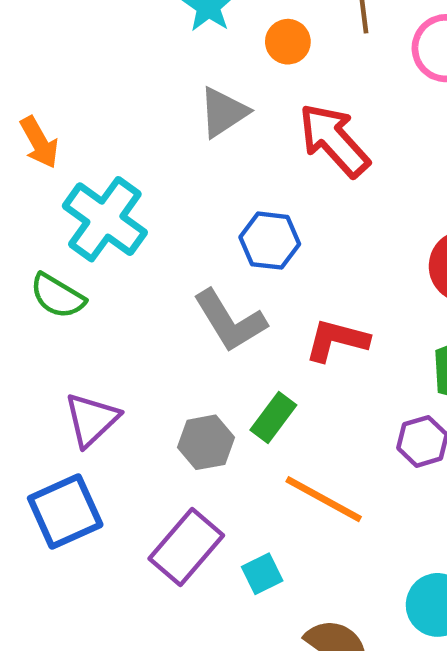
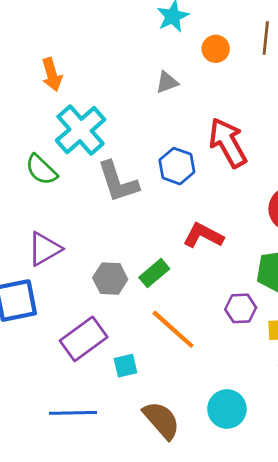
gray triangle: (223, 112) -> (167, 82), size x0.7
red arrow: (334, 140) -> (228, 143), moved
gray L-shape: (230, 321) -> (118, 182), moved

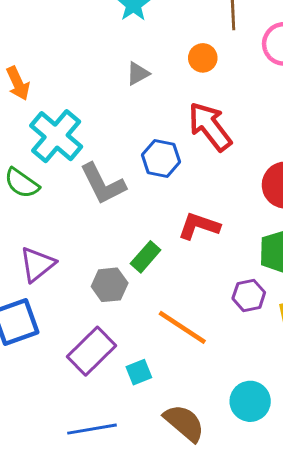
orange circle: (216, 49) -> (203, 58), moved
green rectangle: (154, 273) -> (146, 257), moved

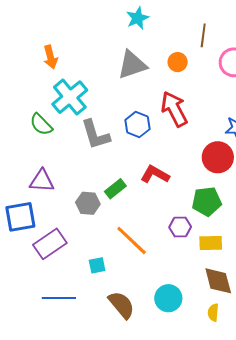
gray triangle: (138, 74) -> (132, 65), size x1.8
purple triangle: (37, 264) -> (42, 181), turned 32
purple rectangle: (91, 351) -> (50, 244), moved

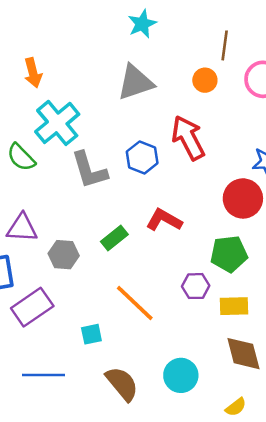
orange circle: (178, 62) -> (205, 80), moved
gray hexagon: (88, 203) -> (64, 255), moved
yellow semicircle: (213, 313) -> (236, 407), moved, turned -132

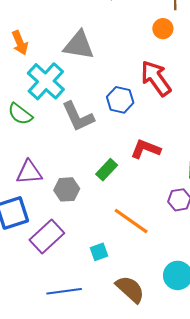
gray triangle: (135, 82) -> (79, 45), moved, turned 36

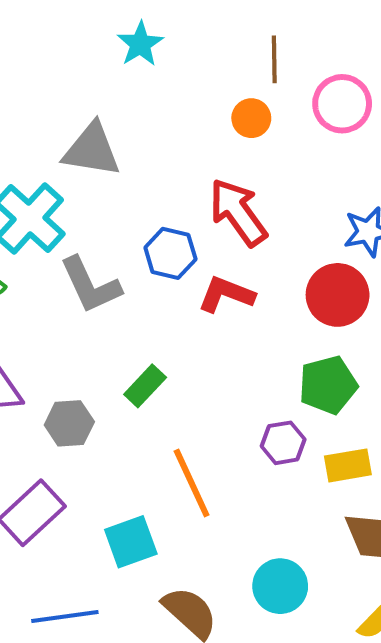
red L-shape: (146, 149) -> (226, 294), moved
orange line: (131, 221) -> (192, 483), turned 30
cyan square: (99, 252) -> (131, 542), size x1.5

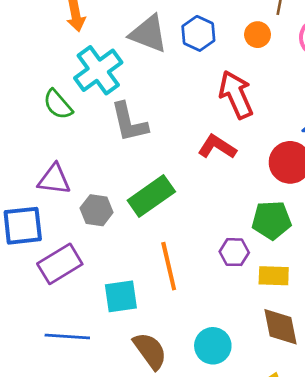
blue hexagon: (170, 253) -> (198, 33), moved
green rectangle: (145, 386) -> (151, 196), size x1.6

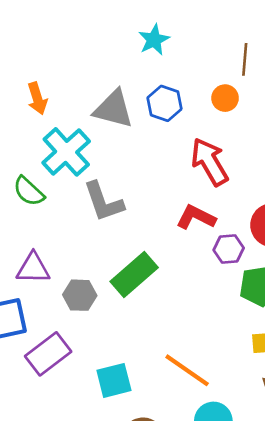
purple hexagon: (234, 252) -> (229, 249), moved
orange line: (169, 266) -> (187, 370), moved, turned -36

